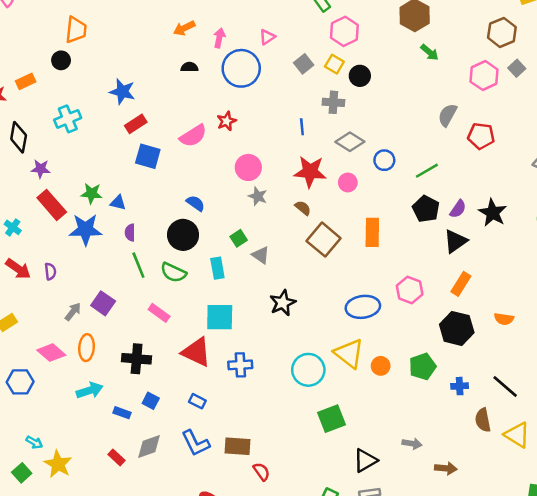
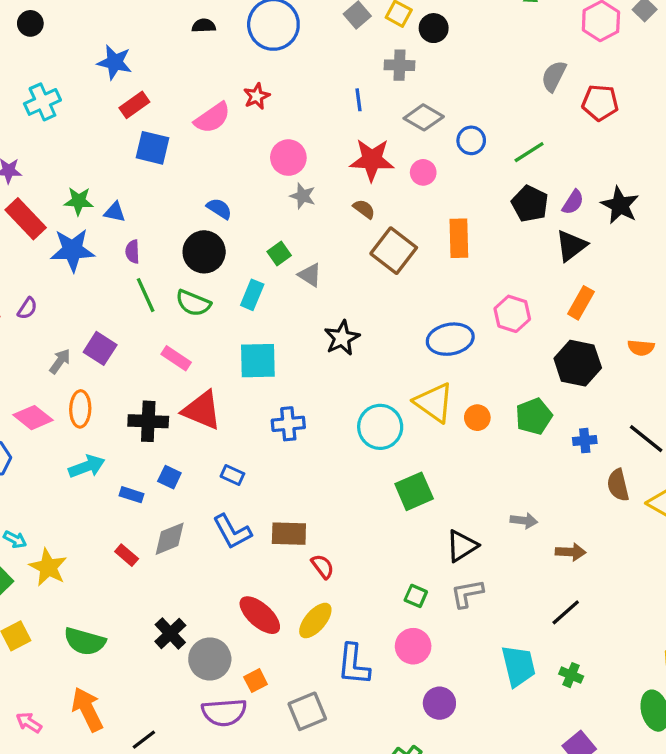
cyan rectangle: (217, 268) -> (252, 295), turned 35
purple semicircle: (50, 271) -> (27, 308), turned 42
red triangle: (196, 352) -> (202, 410), moved

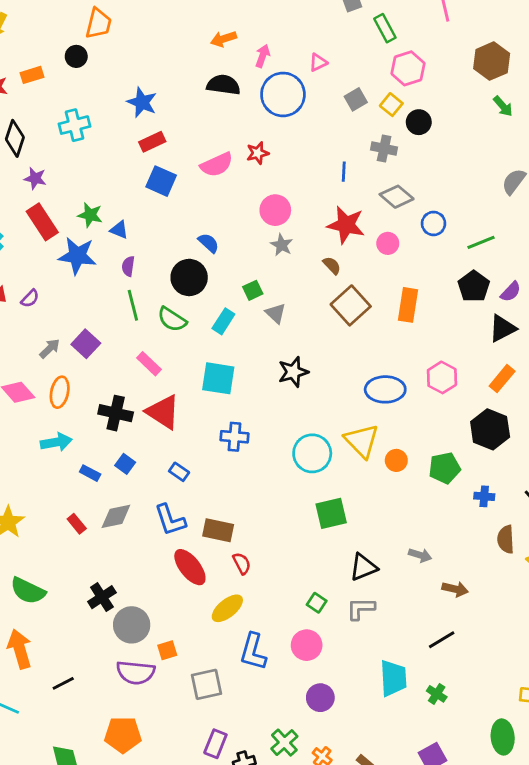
black semicircle: (204, 26) -> (223, 85), size x1.6
red ellipse: (260, 615) -> (190, 567), moved

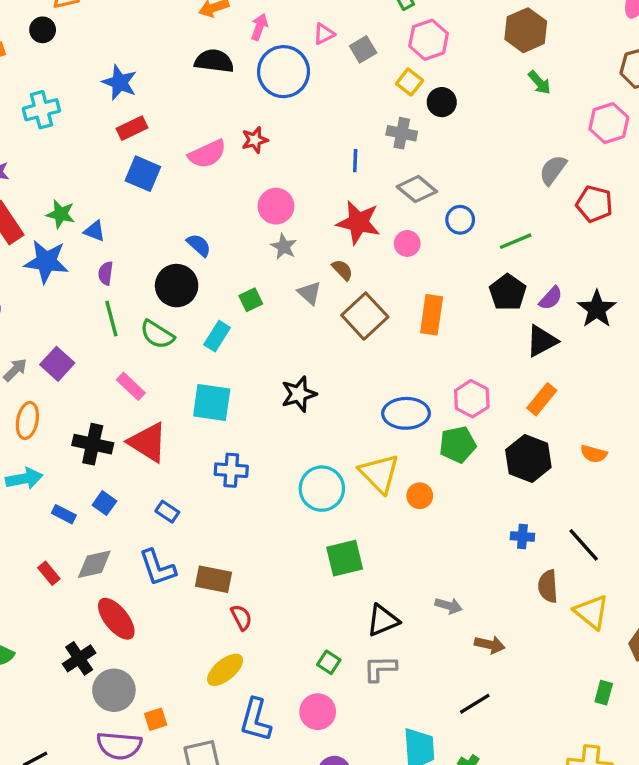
gray square: (356, 99) -> (363, 49), moved
gray triangle: (276, 313) -> (309, 293), moved
green pentagon: (445, 468) -> (458, 445), moved
red ellipse: (190, 567) -> (116, 619), moved

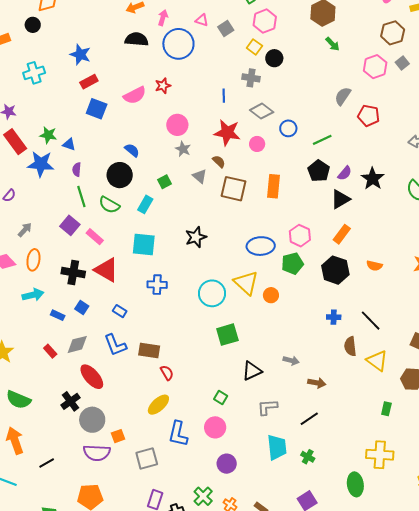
pink triangle: (324, 34) -> (202, 20), turned 48
brown square: (365, 316) -> (233, 189), turned -32
purple square: (57, 364) -> (70, 225), moved
gray L-shape: (380, 668) -> (267, 407), moved

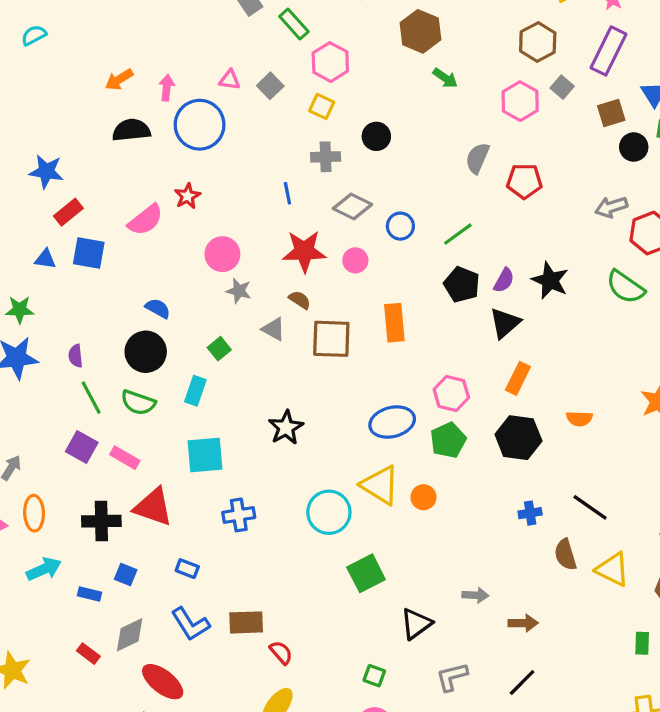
black circle: (274, 58) -> (376, 136), moved
blue triangle: (69, 144) -> (45, 259), moved

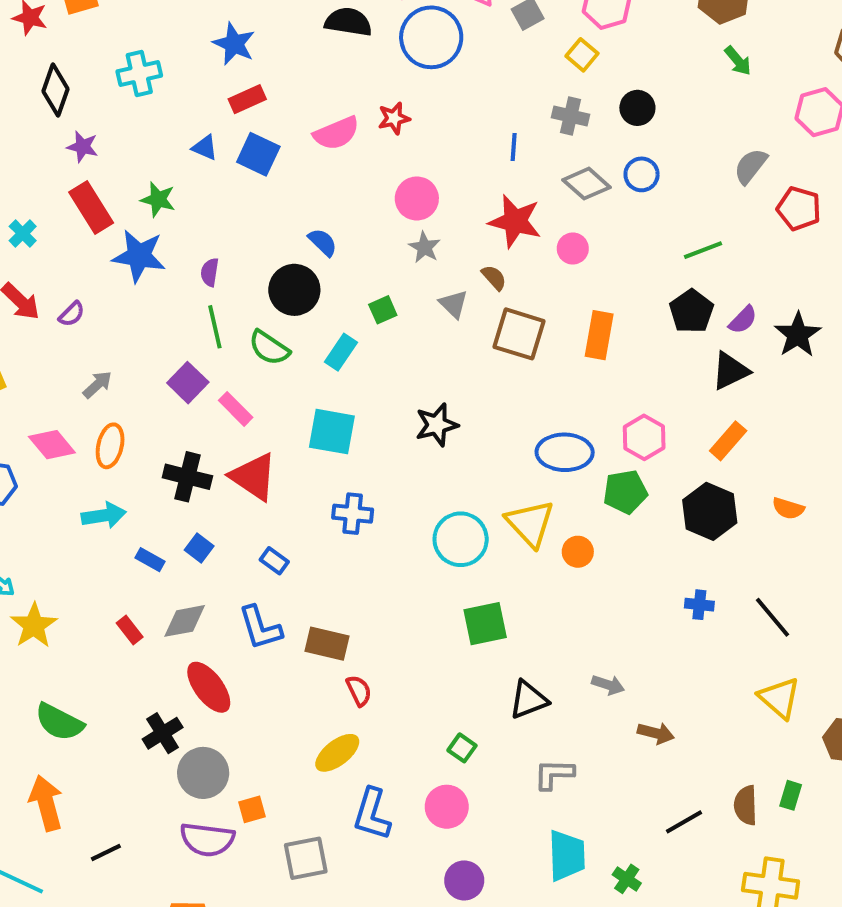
blue circle: (400, 226) -> (642, 174), moved
brown semicircle: (565, 555) -> (746, 805), moved
black line: (522, 683) -> (684, 822), moved

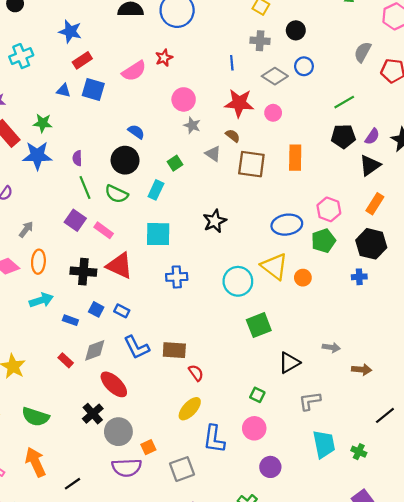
black pentagon: (691, 311) -> (343, 136), turned -30
blue rectangle: (274, 561) -> (122, 311), moved
blue cross: (699, 605) -> (359, 277), moved

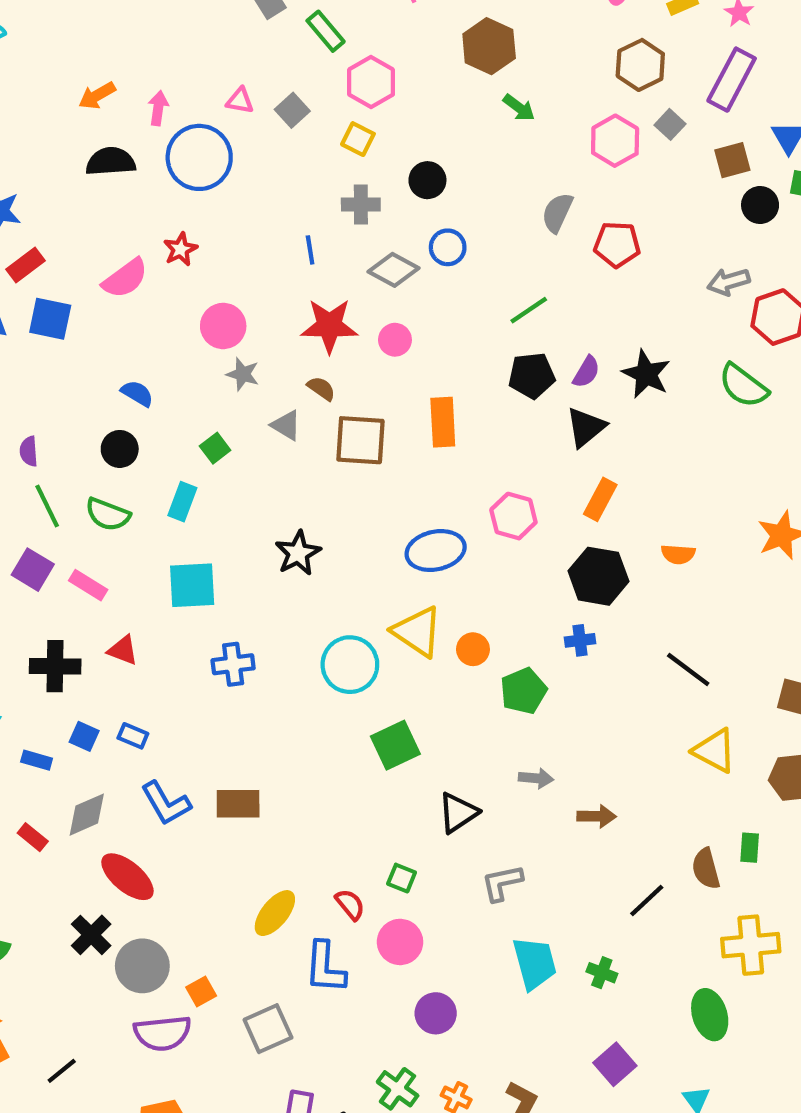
black circle: (125, 160) -> (120, 449), size x0.7
green pentagon: (323, 241) -> (523, 691), moved
red triangle: (119, 266) -> (123, 650), size x0.6
red semicircle: (196, 373) -> (350, 904), moved

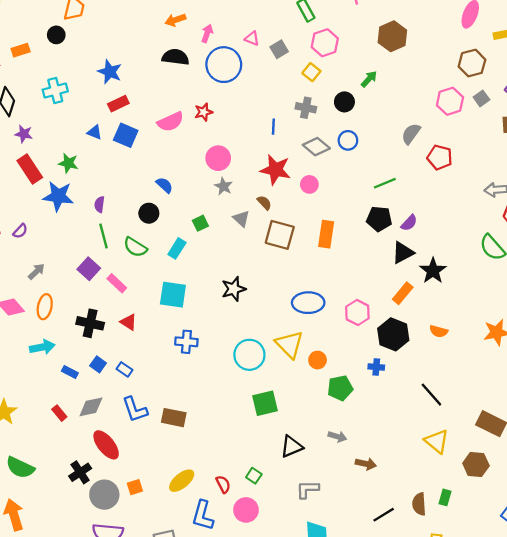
green arrow: (519, 108) -> (369, 79), moved, turned -96
black star: (646, 374) -> (433, 271), moved
pink hexagon: (513, 516) -> (357, 313), moved
orange square: (201, 991) -> (135, 487), moved

